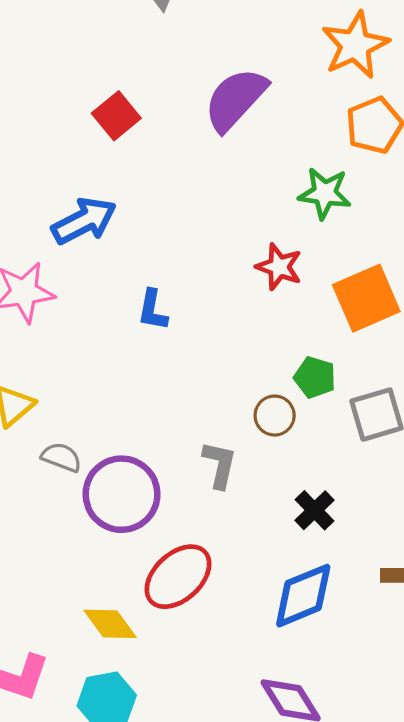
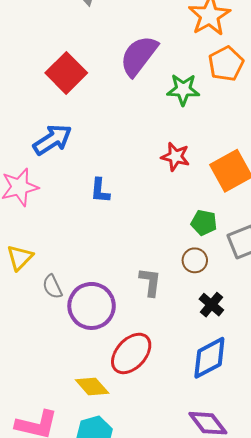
red square: (116, 116) -> (66, 73), size x1.4
green star: (325, 193) -> (183, 90), moved
brown circle: (275, 416) -> (195, 260), moved
gray semicircle: (61, 457) -> (52, 287), turned -130

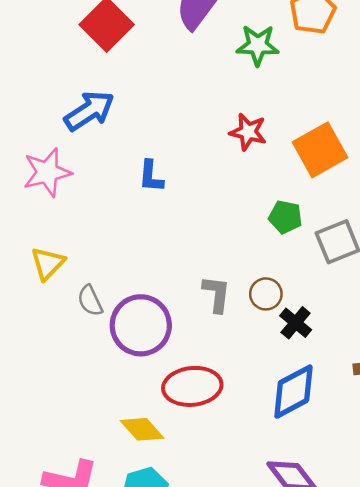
brown circle: (195, 260) -> (266, 294), moved
red ellipse: (131, 353) -> (192, 386), turned 42

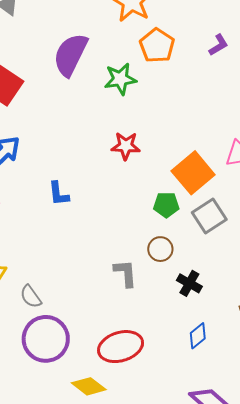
orange square: (320, 150) -> (193, 173), moved
brown circle: (266, 294) -> (160, 249), moved
purple circle: (141, 325) -> (46, 339), moved
blue diamond: (293, 392) -> (198, 336), size x0.6

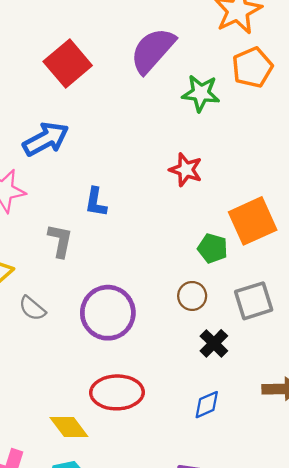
gray square: (209, 216) -> (254, 301), moved
gray L-shape: (125, 273) -> (60, 241), moved
gray semicircle: (31, 297) -> (32, 308), turned -30
purple circle: (46, 339) -> (108, 313), moved

